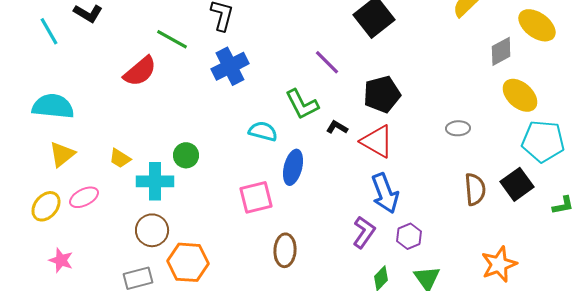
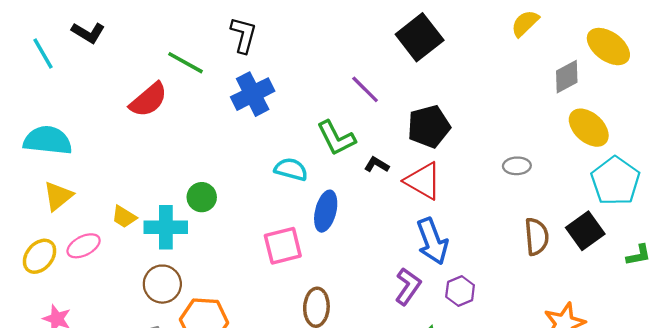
cyan pentagon: (543, 141) -> (615, 181), turned 30
yellow trapezoid: (120, 158) -> (124, 217), moved

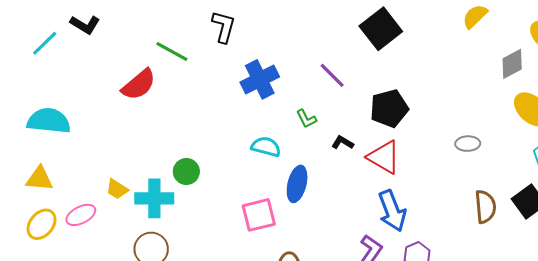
cyan line: (43, 53) -> (45, 43), turned 76
blue cross: (253, 94) -> (260, 79), moved
green L-shape: (336, 138) -> (306, 119), size x0.6
yellow triangle: (58, 196) -> (39, 179), moved, turned 44

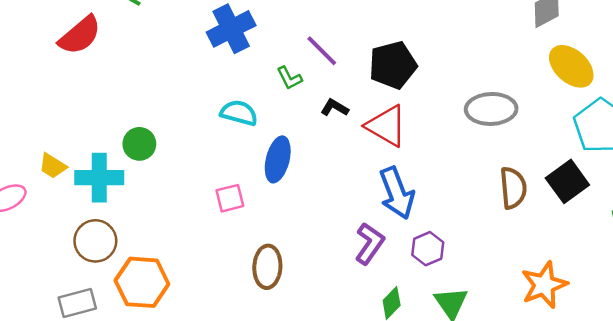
purple line: (332, 75) -> (322, 51), moved
gray ellipse: (468, 144) -> (491, 109), size x1.6
pink square: (259, 215) -> (230, 198), size x0.7

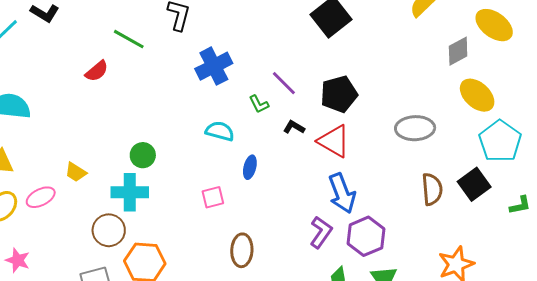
red semicircle: (80, 35) -> (97, 71), size x0.7
blue ellipse: (278, 159) -> (250, 167), size x0.7
cyan cross: (99, 178) -> (130, 192), moved
purple hexagon: (428, 249) -> (366, 236), size x1.5

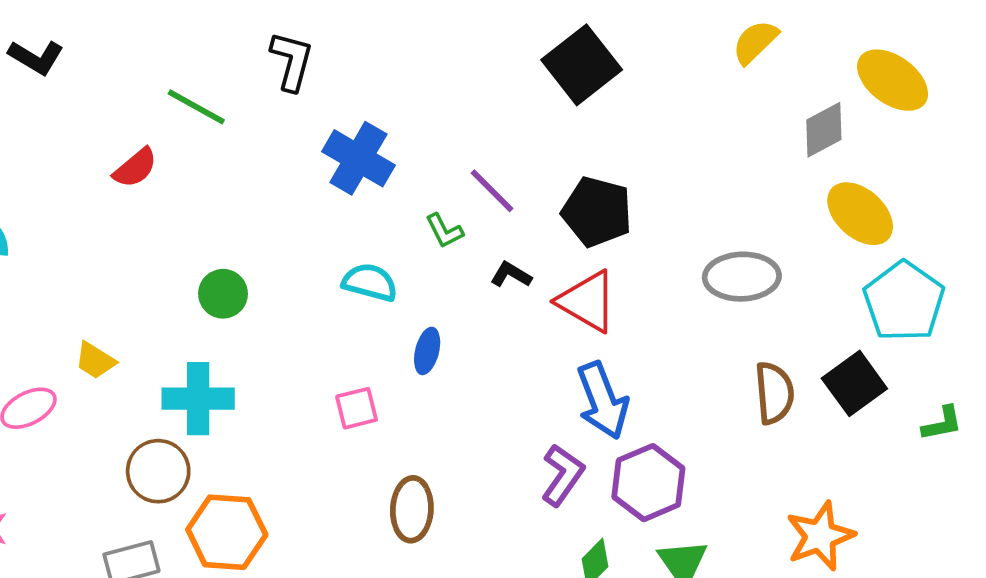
blue cross: (214, 66) -> (358, 158), turned -33
black pentagon: (339, 94) -> (597, 212), turned 30
green circle: (143, 155) -> (223, 294), moved

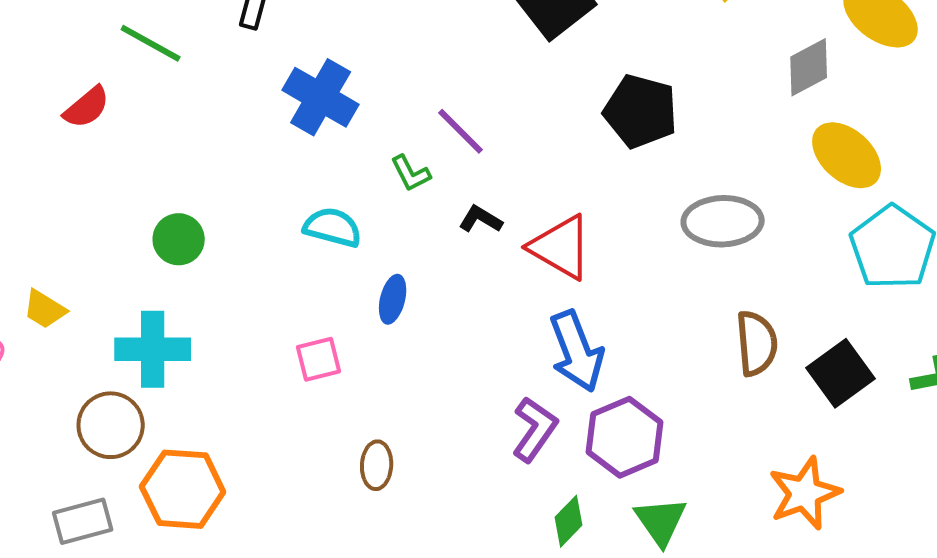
black pentagon: (597, 212) -> (641, 111), moved
black square: (854, 383) -> (841, 373), moved
brown ellipse: (412, 509) -> (377, 465), size x0.7

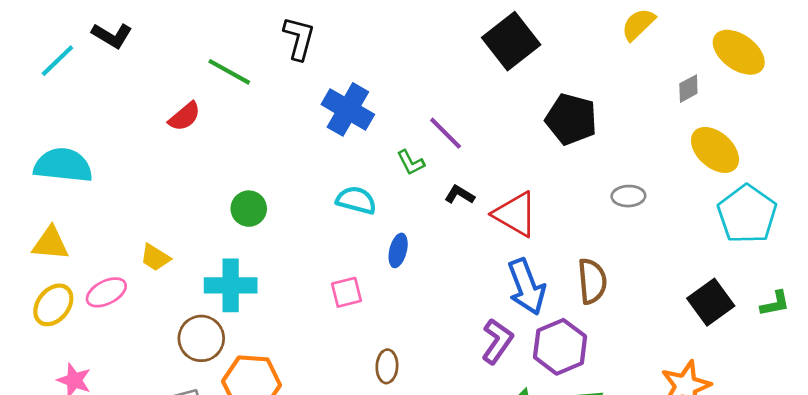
gray diamond: (809, 67) -> (688, 89), size x0.7
gray ellipse: (723, 221) -> (628, 196), size x0.6
brown semicircle: (757, 343) -> (592, 281), moved

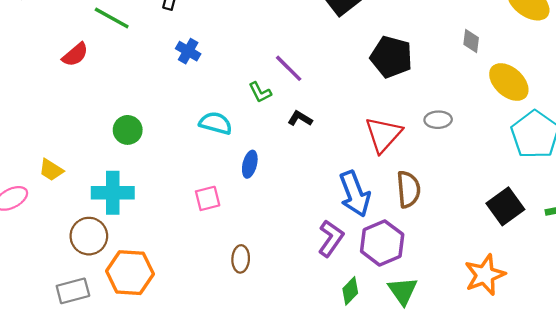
gray diamond: (688, 89) -> (471, 41), moved, turned -55
blue cross: (348, 109) -> (188, 51), moved, size x0.6
red triangle: (515, 214) -> (383, 135), moved, turned 42

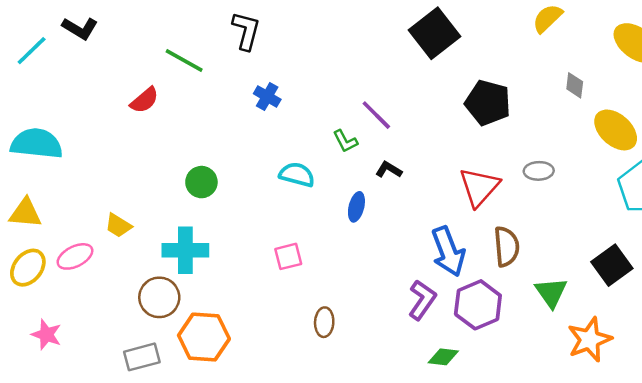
blue ellipse: (250, 164) -> (356, 207), moved
green diamond: (350, 291) -> (443, 357), turned 52
green triangle: (403, 291) -> (551, 292), moved

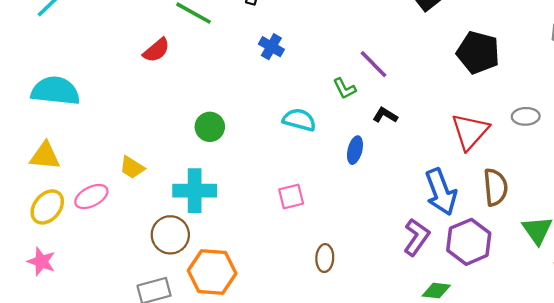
pink star: (46, 335) -> (41, 262), moved

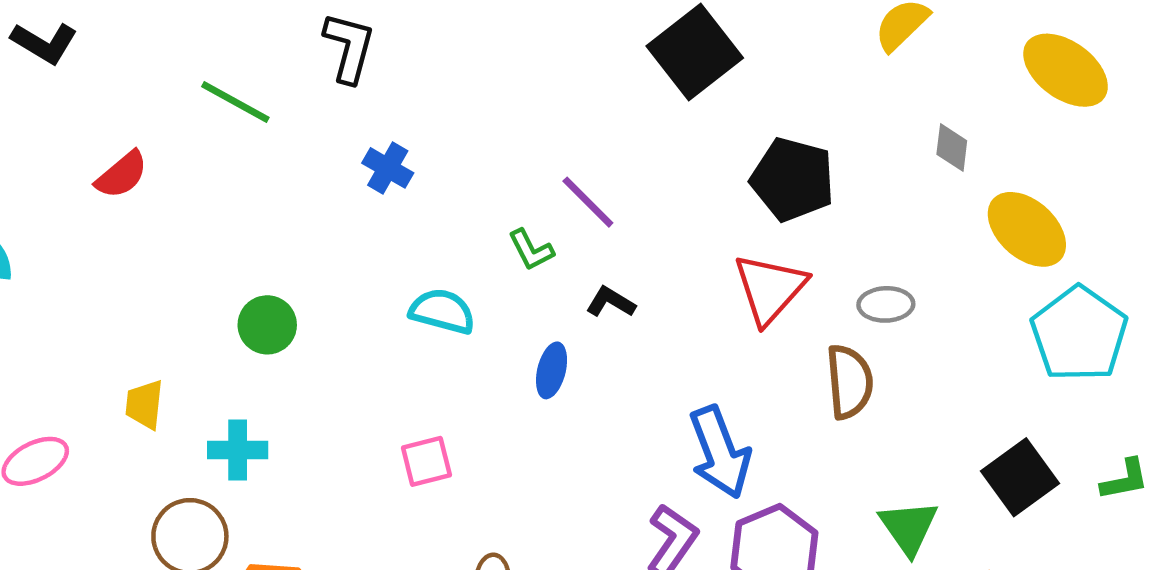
red semicircle: (156, 50) -> (122, 175), moved
red triangle: (470, 131) -> (770, 289), moved
yellow trapezoid: (132, 167) -> (144, 404), moved, turned 64
brown semicircle: (495, 187) -> (849, 382), moved
cyan cross: (195, 191) -> (238, 450), size x0.7

